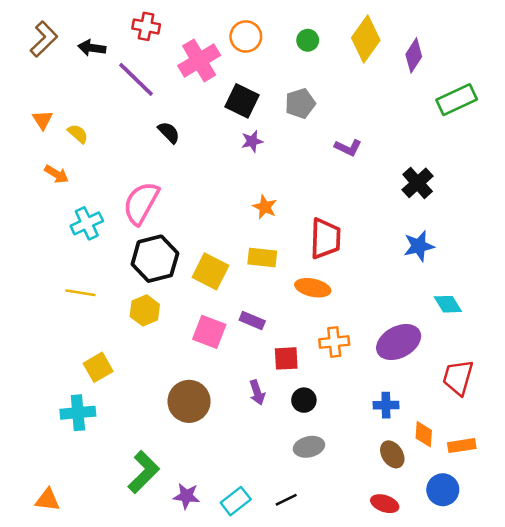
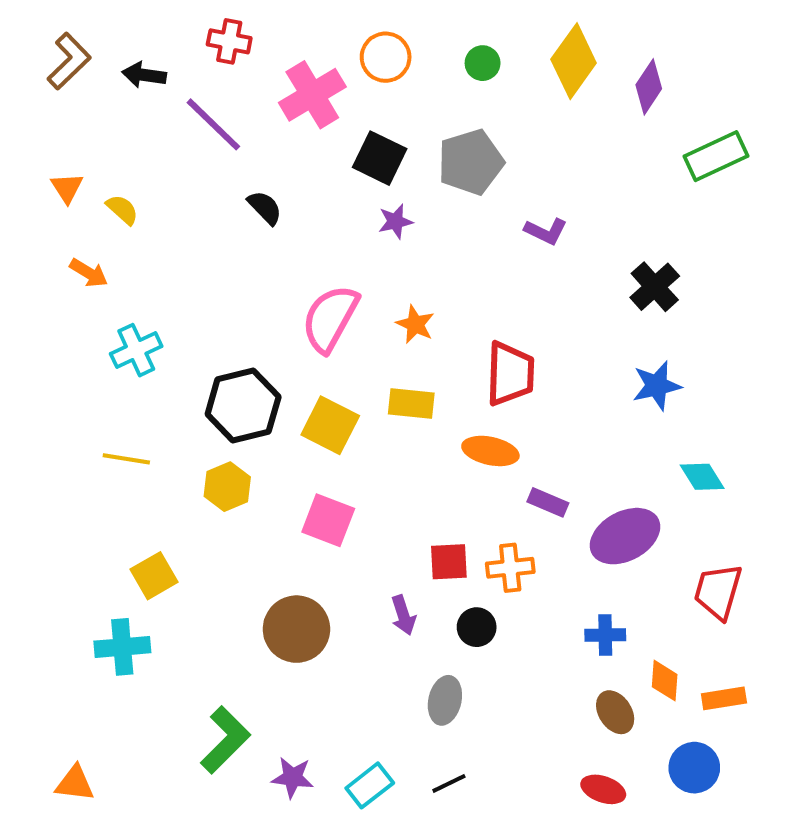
gray pentagon: (300, 103) -> (471, 162), size x1.4
pink semicircle: (141, 203) -> (330, 318), moved
purple rectangle: (252, 321) -> (548, 502), moved
orange cross: (334, 342) -> (510, 568), moved
gray ellipse: (309, 447) -> (445, 700), moved, turned -64

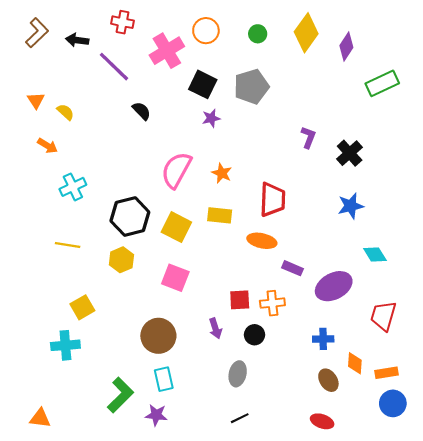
purple L-shape: (546, 231) -> (308, 137), moved, turned -95
blue circle: (694, 768) -> (393, 403), moved
cyan rectangle: (370, 785) -> (164, 379), moved, turned -65

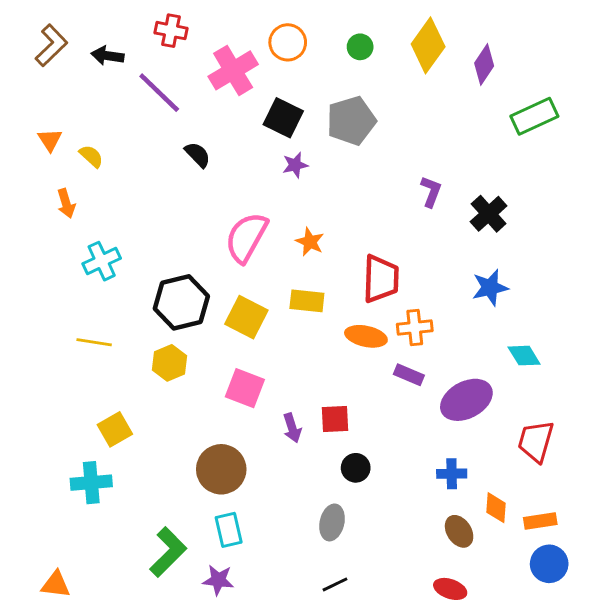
orange arrow: (48, 146) -> (66, 203), turned 42
orange cross: (272, 303) -> (415, 327), moved
purple arrow: (215, 328) -> (292, 428), moved

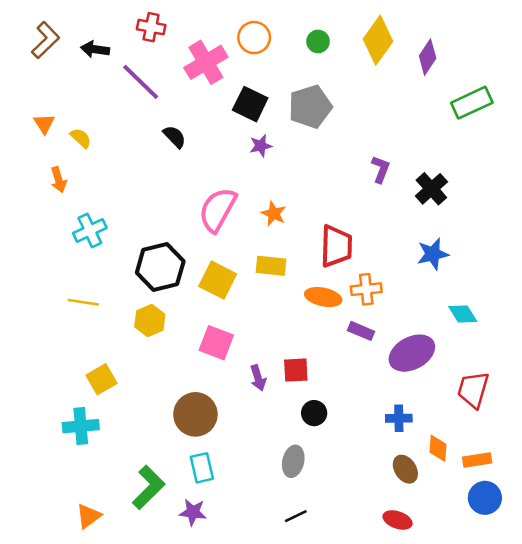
orange triangle: (56, 584) -> (89, 516), moved, turned -44

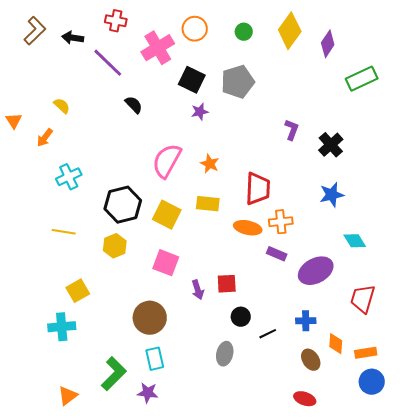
orange triangle: (44, 124) -> (14, 121), moved
orange arrow: (59, 180) -> (45, 138), turned 54
black line: (296, 516) -> (268, 334), moved

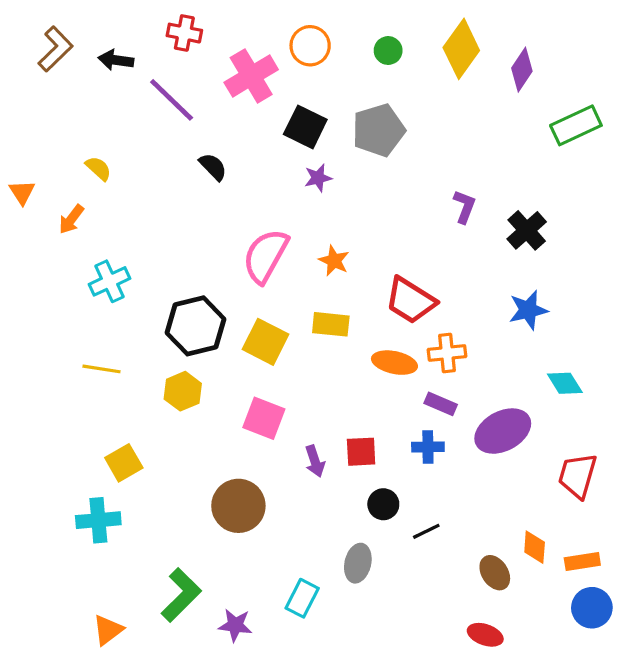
red trapezoid: (258, 189) -> (410, 300), turned 120
blue cross: (306, 321) -> (428, 447), moved
cyan rectangle: (155, 359) -> (302, 598), moved, turned 40

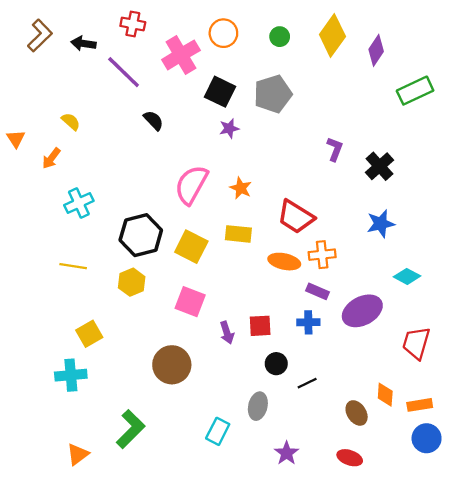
cyan diamond: (565, 383) -> (407, 276), turned -30
purple star: (235, 625) -> (287, 453), moved, turned 30

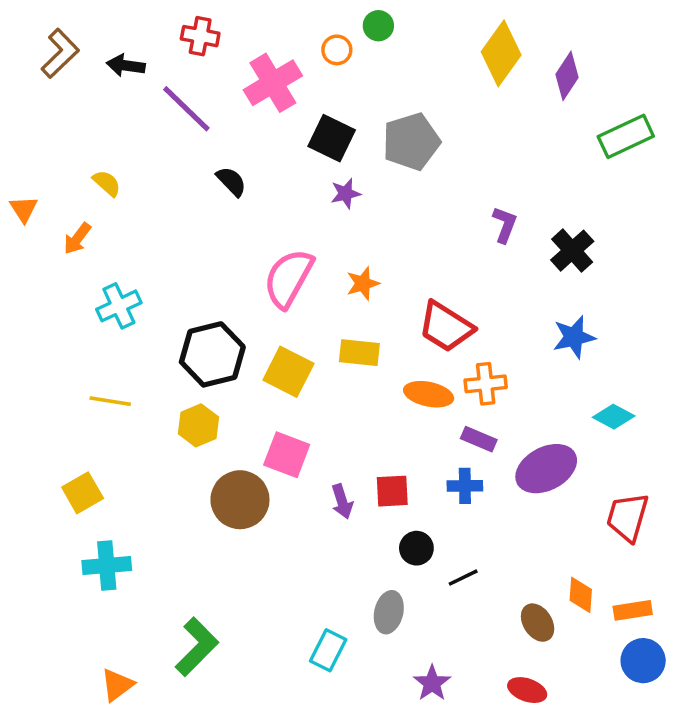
orange circle: (223, 33) -> (337, 50), size x0.7
green circle: (280, 37) -> (378, 26), moved
orange star: (241, 188) -> (363, 283), turned 30
yellow square: (89, 334) -> (83, 493), moved
brown circle: (172, 365) -> (240, 500), moved

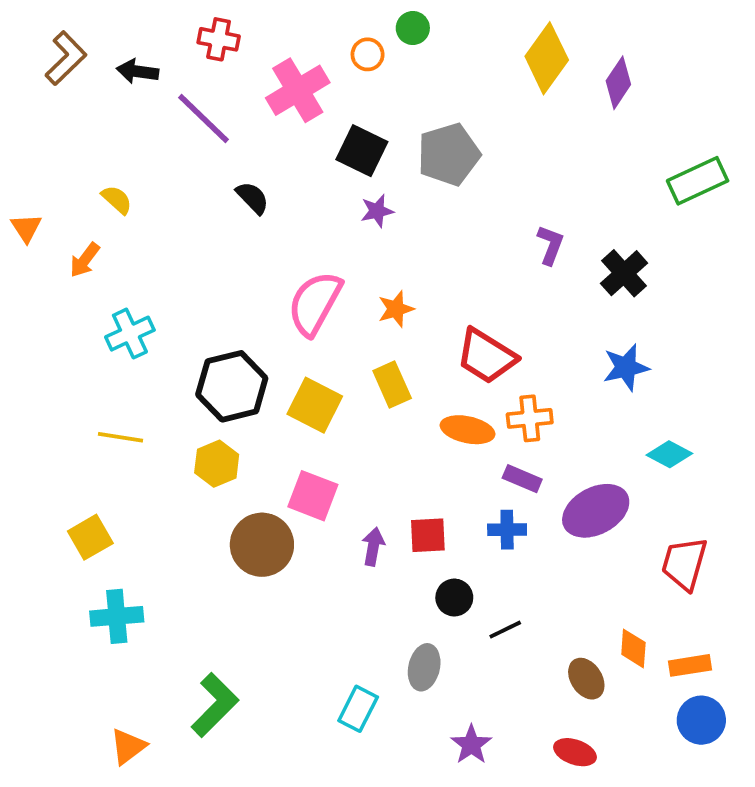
green rectangle: (626, 136) -> (698, 181), moved
yellow rectangle: (359, 353) -> (392, 384), turned 60
purple arrow: (342, 501) -> (373, 547), turned -152

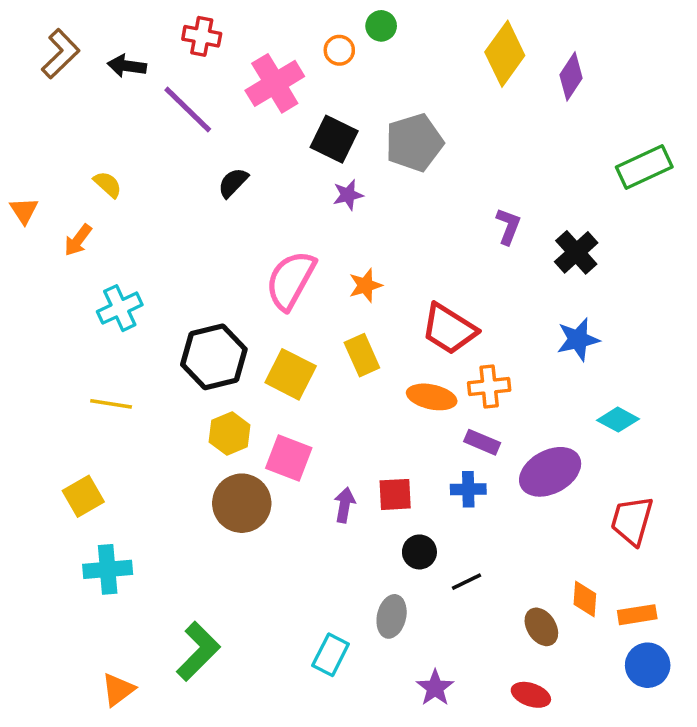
black semicircle: (253, 198) -> (233, 183), turned -92
yellow hexagon: (217, 464) -> (230, 434), moved

